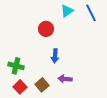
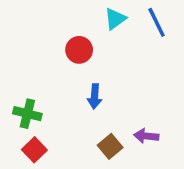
purple arrow: (65, 79) -> (146, 136), moved
brown square: (42, 85) -> (110, 146), moved

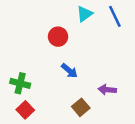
blue arrow: (95, 96) -> (69, 71), turned -54
purple arrow: (146, 136) -> (107, 90), moved

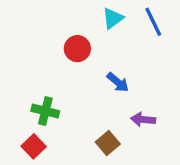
blue arrow: (69, 71) -> (118, 82), moved
green cross: (20, 83) -> (45, 111), moved

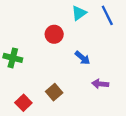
green cross: (45, 111) -> (13, 58), moved
brown square: (108, 143) -> (54, 92), moved

